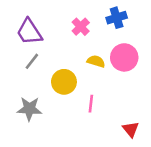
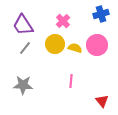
blue cross: (117, 18) -> (101, 14), moved
yellow circle: (64, 82) -> (55, 44), moved

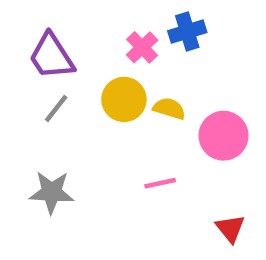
blue cross: (101, 14) -> (187, 32), moved
pink circle: (97, 45) -> (224, 136), moved
pink line: (71, 81) -> (160, 183), turned 72

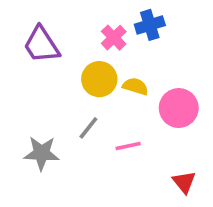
gray line: (56, 108) -> (88, 128), moved

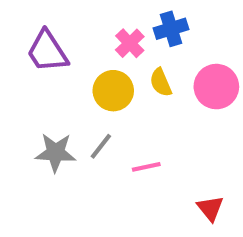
yellow semicircle: (135, 86) -> (161, 82), moved, turned -130
pink circle: (179, 108) -> (216, 87), moved
gray star: (41, 153) -> (56, 153), moved

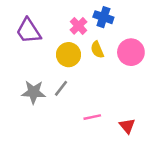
blue cross: (171, 29) -> (103, 17), turned 36
pink line: (146, 167) -> (92, 117), moved

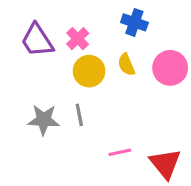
pink cross: (78, 26) -> (78, 39), moved
gray line: (61, 88) -> (79, 115), turned -49
red triangle: (127, 126) -> (165, 164), size x1.5

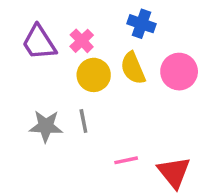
yellow semicircle: (126, 65) -> (133, 68), size x1.4

